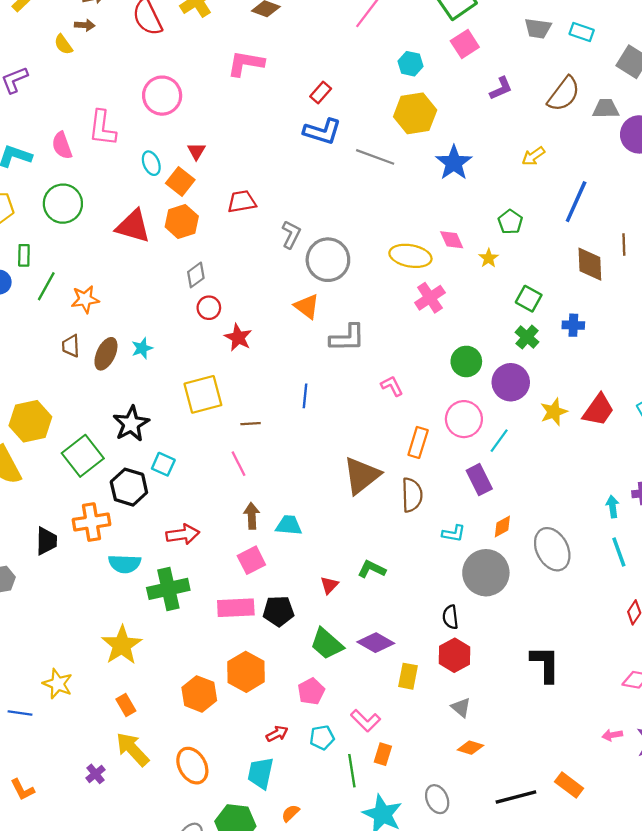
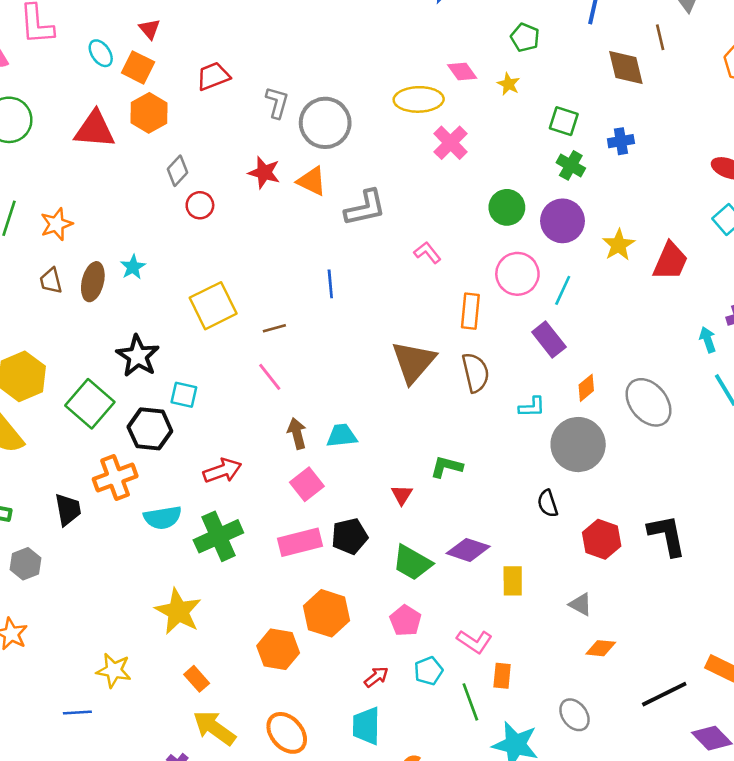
red star: (238, 337) -> (264, 173), moved
red trapezoid: (598, 410) -> (670, 261), moved
red hexagon: (455, 655) -> (602, 539), moved

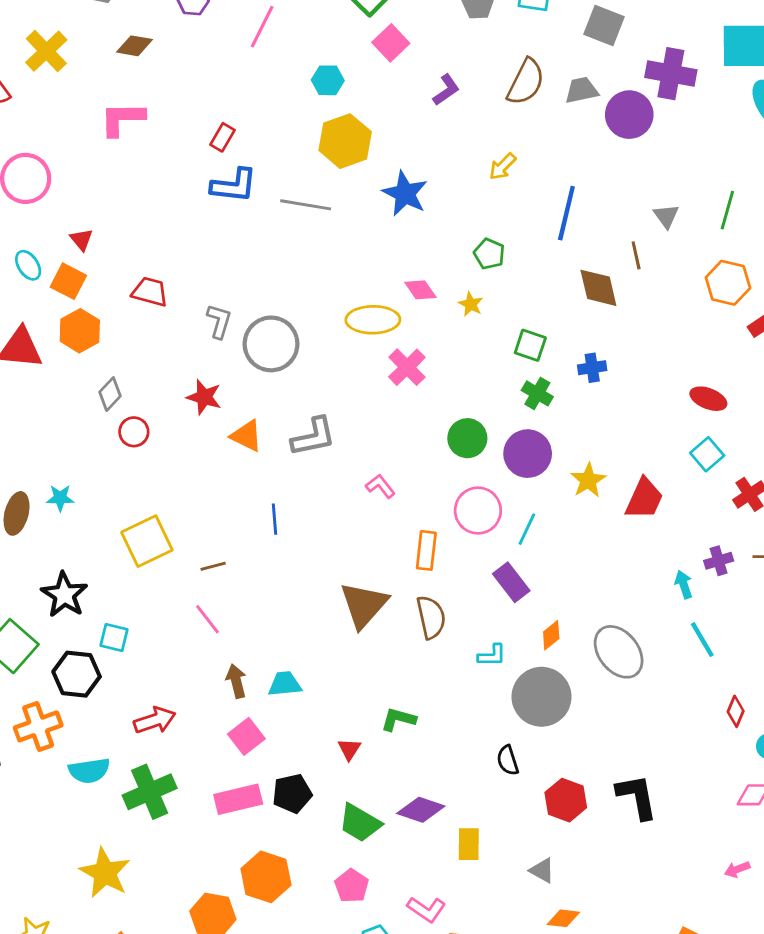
red trapezoid: (213, 76) -> (150, 292), turned 36
orange triangle: (312, 181) -> (247, 436), moved
cyan star: (133, 267) -> (60, 498), turned 30

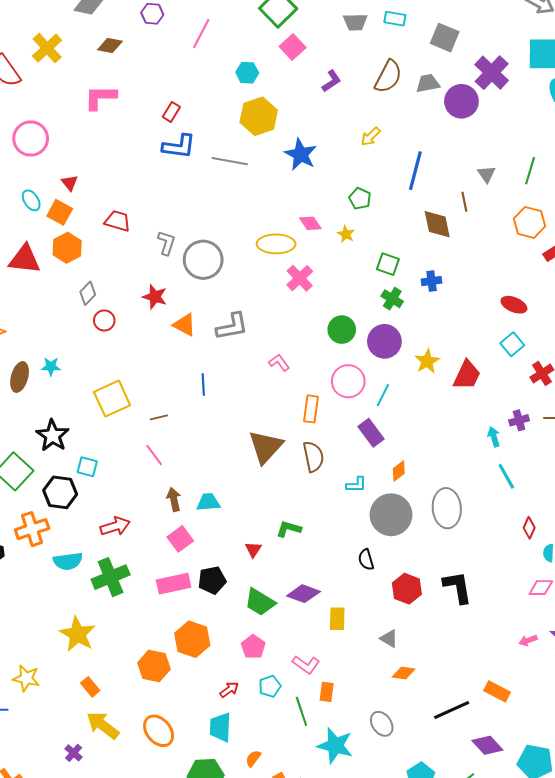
purple cross: (671, 74) -> (492, 73), turned 32
gray ellipse: (619, 652) -> (447, 508), moved, turned 33

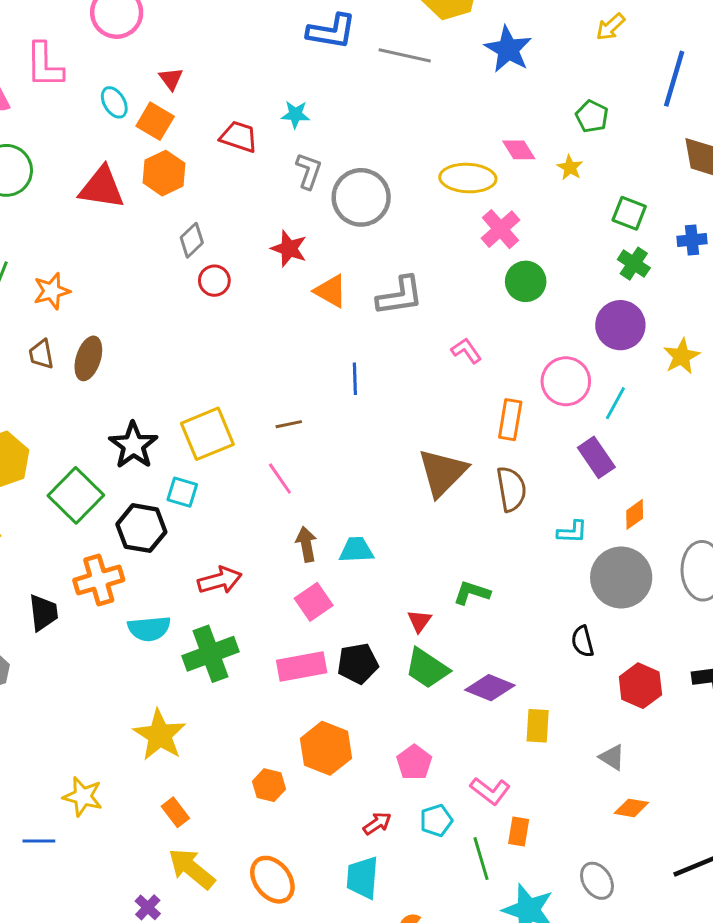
green circle: (342, 330) -> (526, 281), moved
cyan star: (51, 367) -> (295, 115), moved
yellow square: (112, 399) -> (207, 434), moved
green trapezoid: (260, 602) -> (427, 668), moved
orange hexagon: (154, 666) -> (269, 785), size x0.7

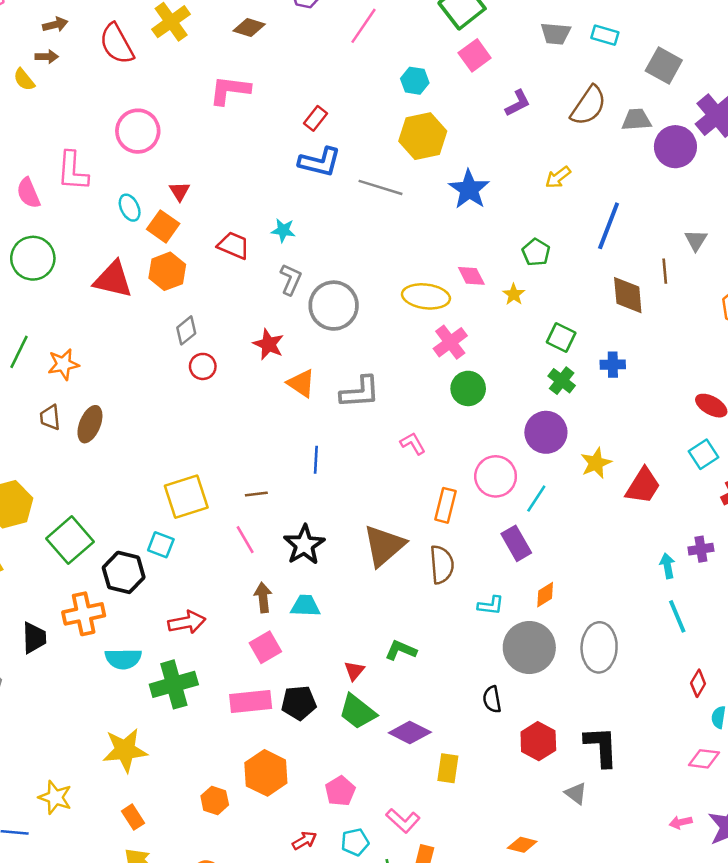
black star: (133, 445) -> (304, 545), moved
yellow star: (160, 735) -> (125, 750), turned 30
gray triangle: (612, 757) -> (576, 793), moved

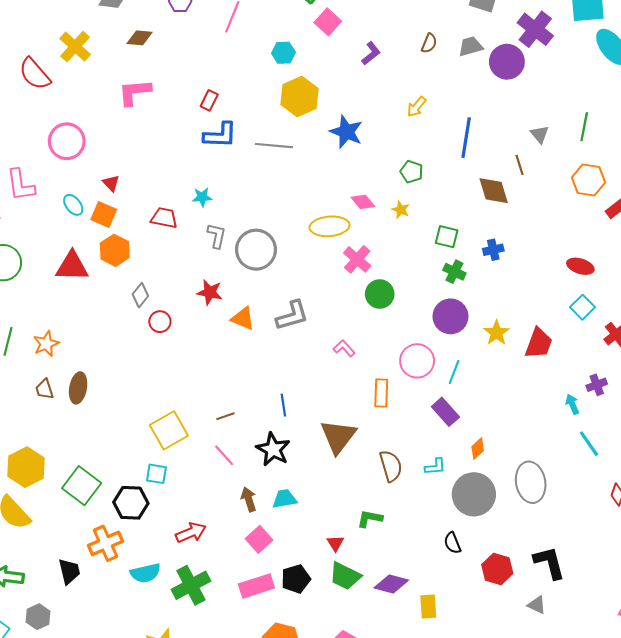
brown semicircle: (588, 106) -> (429, 43), size x0.6
blue line: (316, 460) -> (283, 405), moved
brown semicircle: (442, 565) -> (391, 466), moved

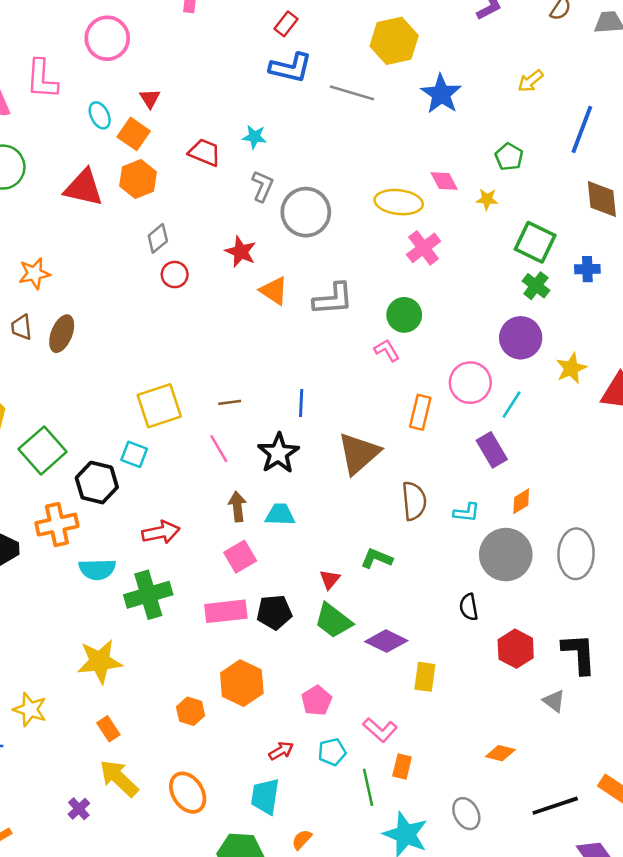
yellow star: (401, 210) -> (487, 199), turned -30
green square: (447, 237) -> (535, 242), size x1.4
green circle: (380, 294) -> (404, 315), moved

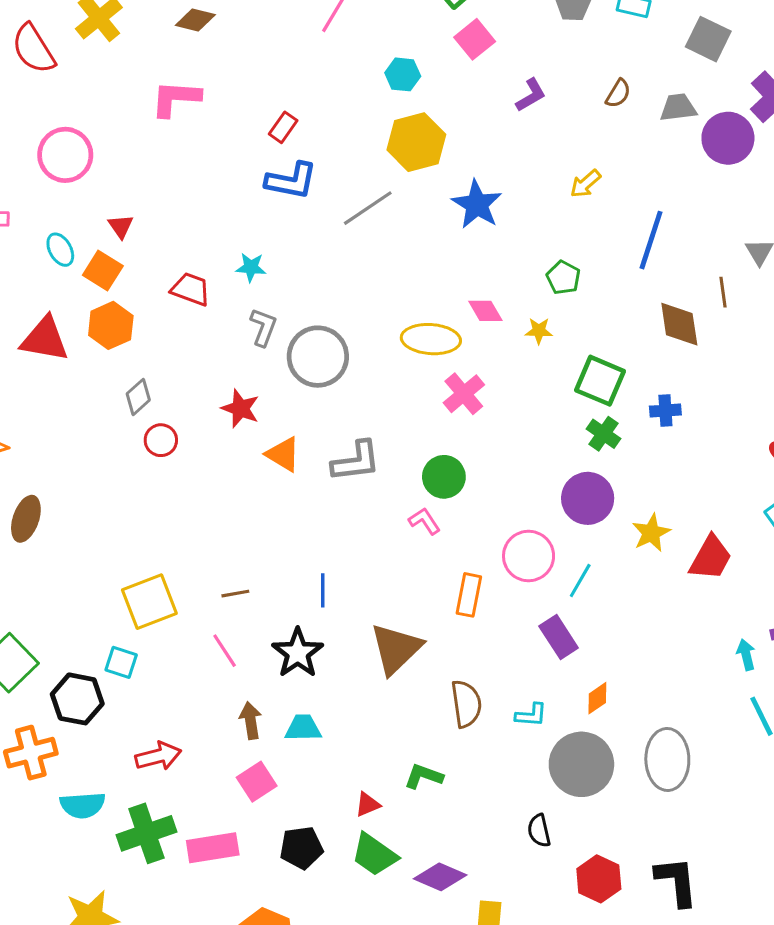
gray line: (352, 93) -> (368, 208), turned -48
red triangle: (330, 579) -> (368, 805), turned 30
pink rectangle: (226, 611) -> (213, 848), moved

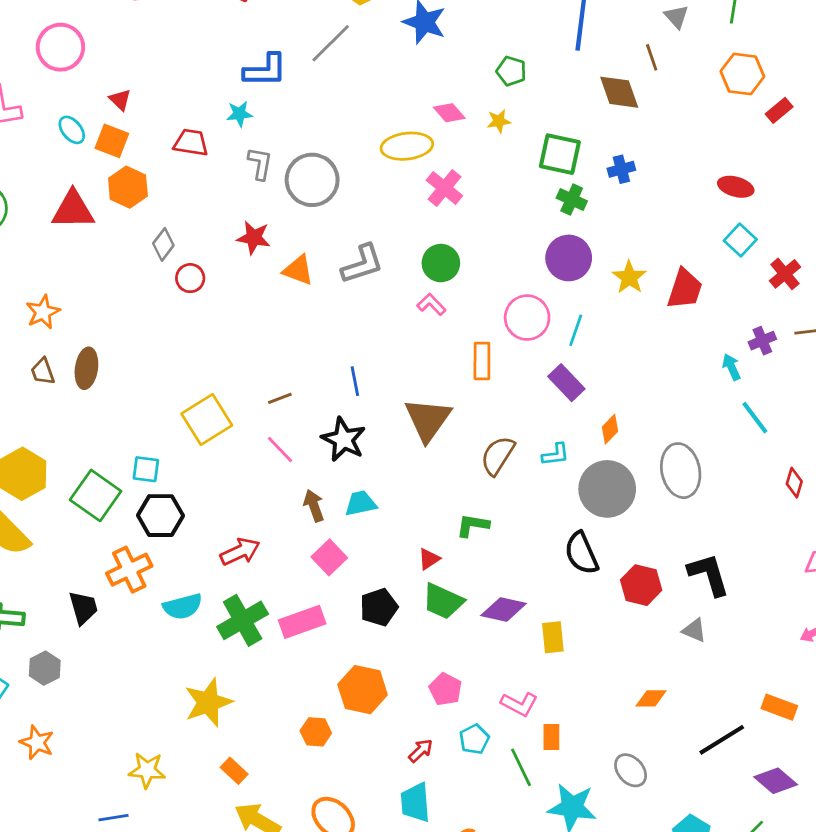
blue L-shape: (291, 181) -> (265, 70), moved
cyan square: (121, 662) -> (146, 469), moved
brown semicircle: (466, 704) -> (498, 456), turned -129
black semicircle: (539, 831) -> (581, 553), size x1.5

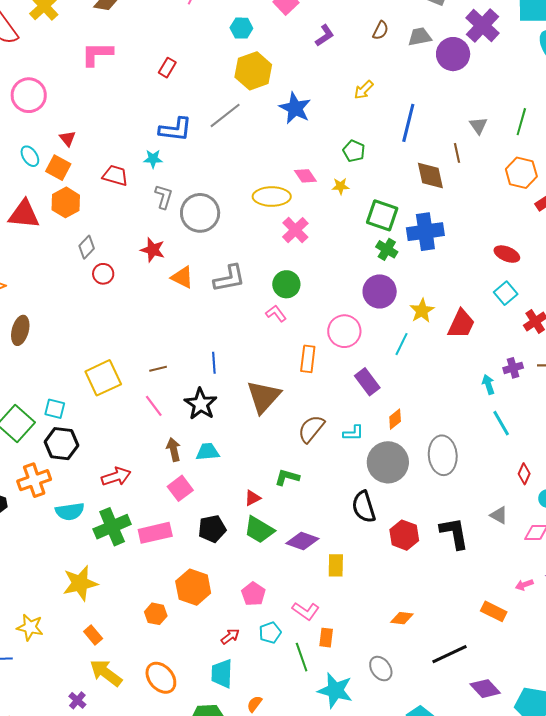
blue cross: (621, 169) -> (425, 232), size x1.8
cyan line: (576, 330) -> (402, 344), moved
gray triangle: (694, 630) -> (499, 515), moved
orange rectangle: (779, 707) -> (494, 611), moved

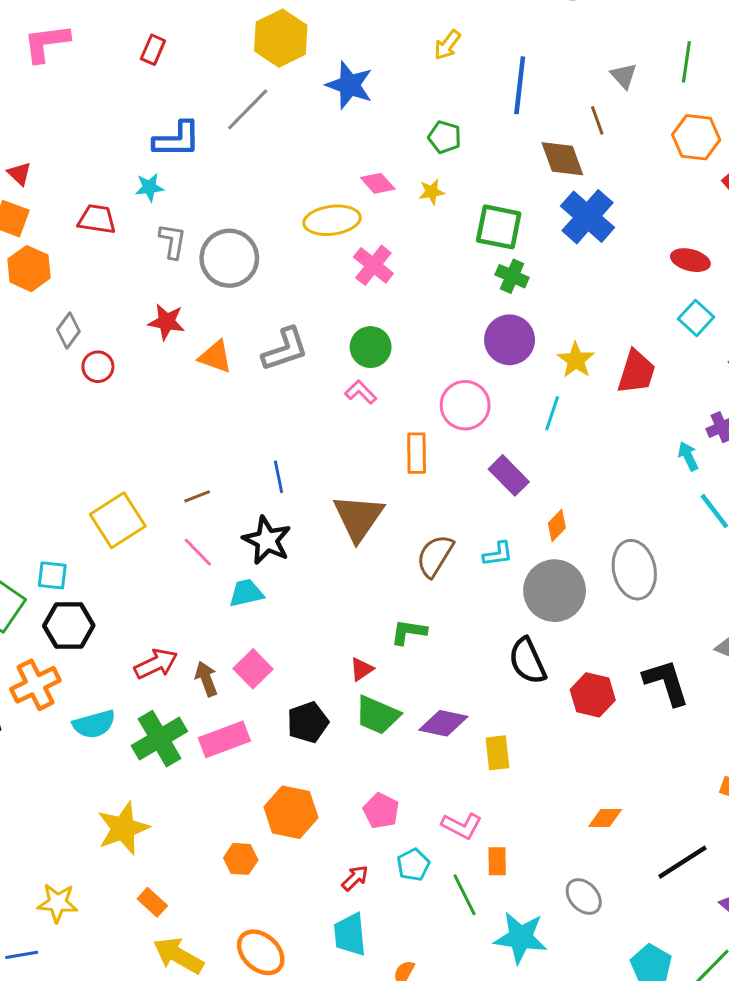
blue cross: (425, 232) -> (588, 217), moved, turned -33
brown arrow: (174, 449) -> (206, 679), moved
cyan trapezoid: (208, 452) -> (246, 593), moved

